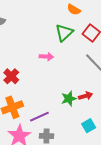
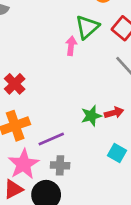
pink arrow: (46, 57) -> (71, 46), moved, turned -88
cyan square: (89, 126) -> (117, 153), turned -32

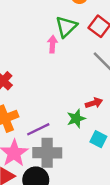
green star: (91, 116) -> (76, 119), moved
gray cross: (60, 165) -> (47, 153), size x1.6

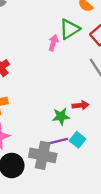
purple line: (38, 129) -> (57, 141), moved
gray cross: (47, 153) -> (43, 155), moved

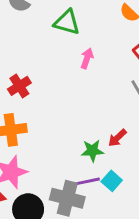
green triangle: (69, 29) -> (67, 22), moved, turned 45
red arrow: (80, 105) -> (117, 138), turned 140

